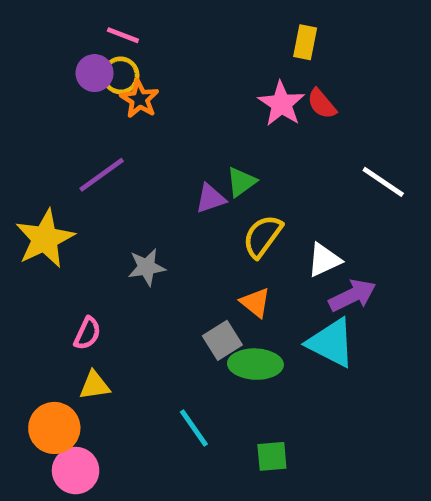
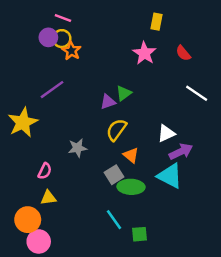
red semicircle: (322, 104) -> (183, 53), moved
yellow semicircle: (263, 236) -> (116, 130), moved
gray star: (147, 267) -> (78, 148), moved
cyan line: (194, 428) -> (114, 220), moved

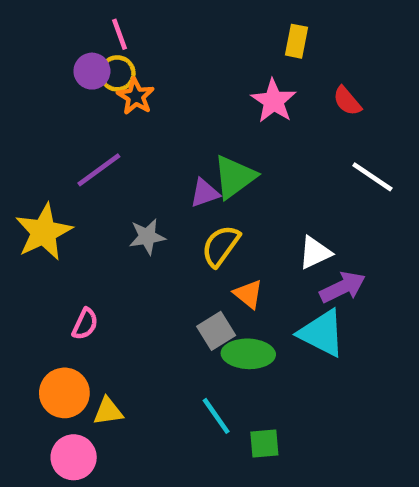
pink line: (63, 18) -> (120, 34), turned 49
green triangle: (124, 93) -> (234, 177), size x1.5
gray star: (78, 148) -> (147, 237), moved
yellow triangle: (48, 198) -> (108, 411), moved
orange circle: (28, 220) -> (64, 393), moved

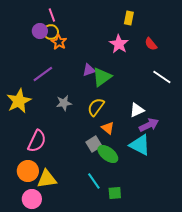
purple triangle: (205, 193) -> (89, 70), moved
pink semicircle: (85, 324) -> (37, 141), size x1.6
green ellipse: (248, 354) -> (108, 154), turned 35
yellow triangle: (108, 411) -> (47, 179), size x1.5

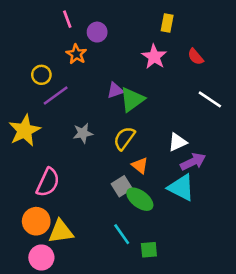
purple circle: (40, 31) -> (97, 32), moved
yellow circle: (51, 32) -> (41, 75), moved

